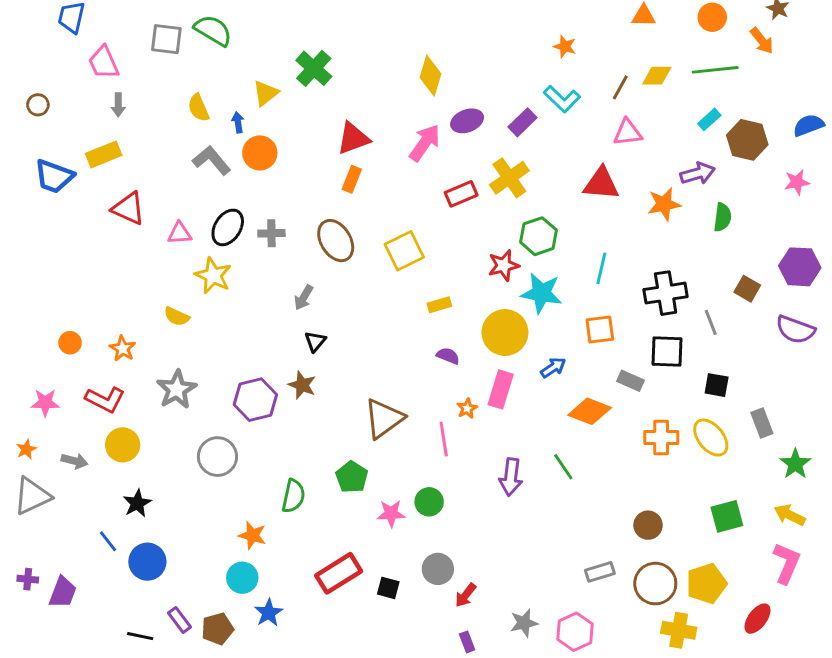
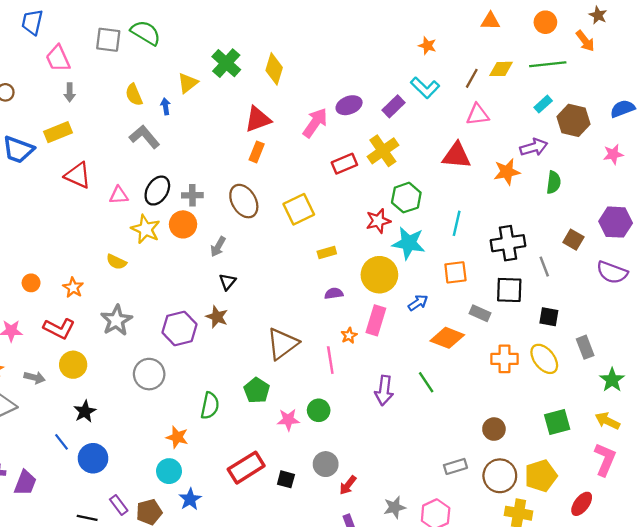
yellow diamond: (431, 76) -> (274, 69), moved
orange circle: (260, 153) -> (183, 224), moved
purple semicircle: (448, 356) -> (334, 293), turned -30

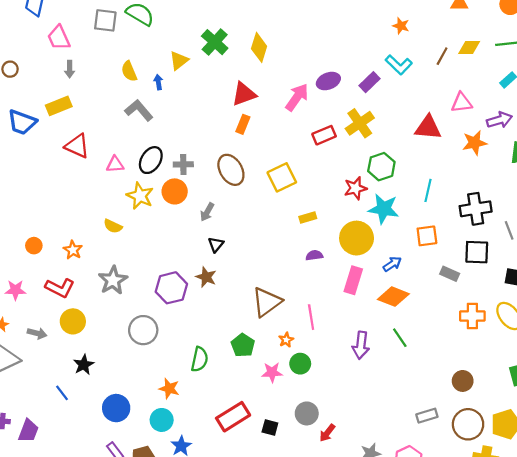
pink triangle: (478, 115) -> (462, 103), moved
orange star: (349, 335) -> (286, 340), moved
orange diamond: (447, 338) -> (393, 297), moved
blue circle: (93, 458) -> (116, 408), moved

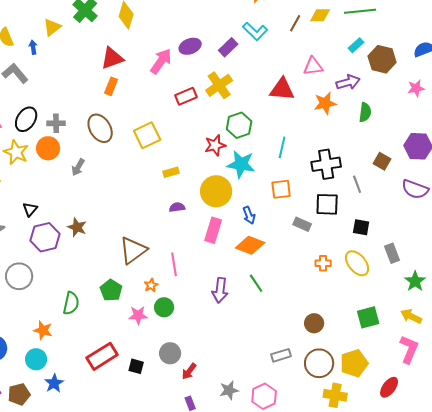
black triangle: (216, 245) -> (30, 209), moved
blue arrow: (392, 264) -> (249, 215), turned 102
orange cross: (472, 316) -> (323, 263), size x0.7

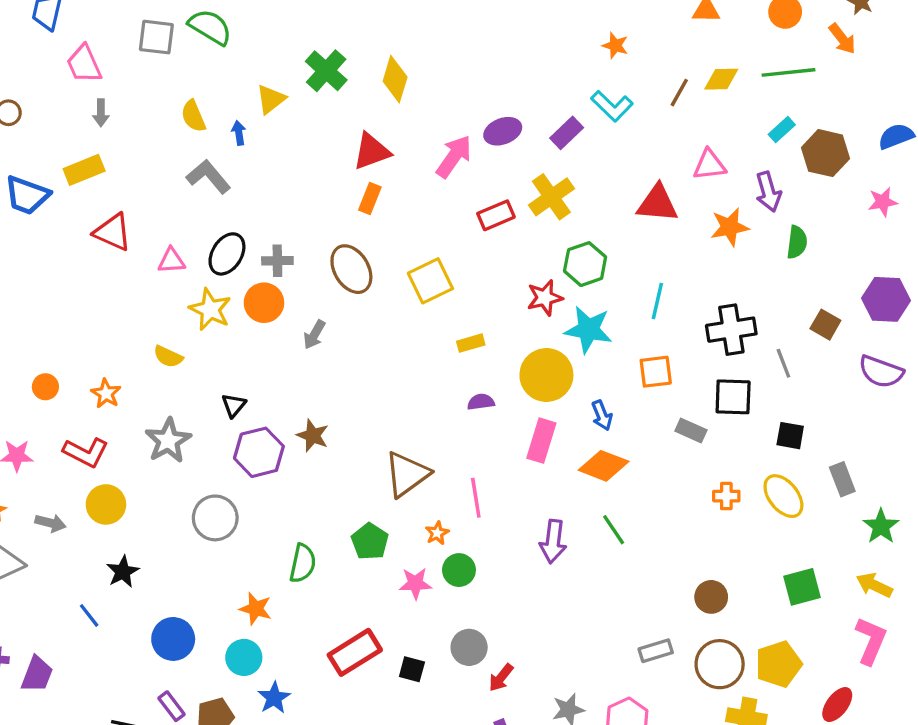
purple arrow: (348, 82) -> (768, 192), turned 90

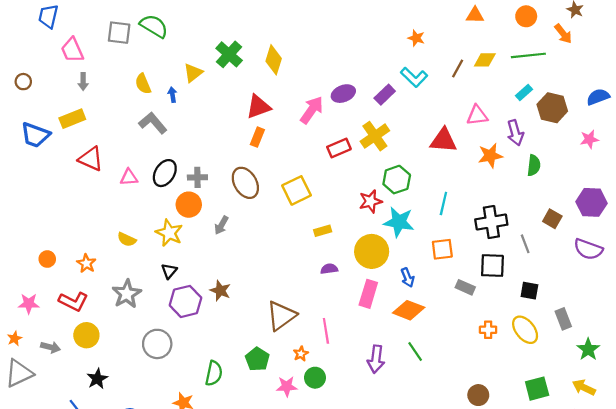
yellow star: (210, 309) -> (169, 233), moved

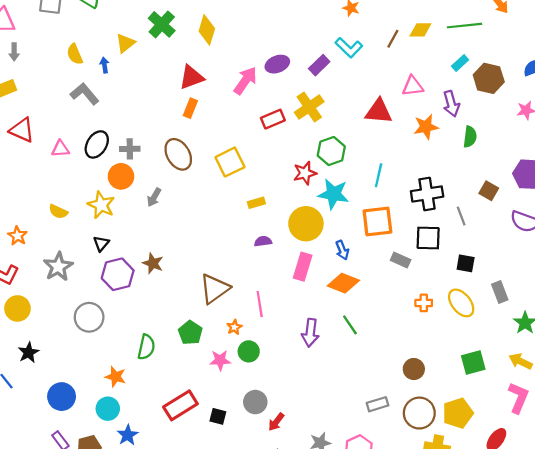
orange square: (442, 249) -> (377, 221), size x1.4

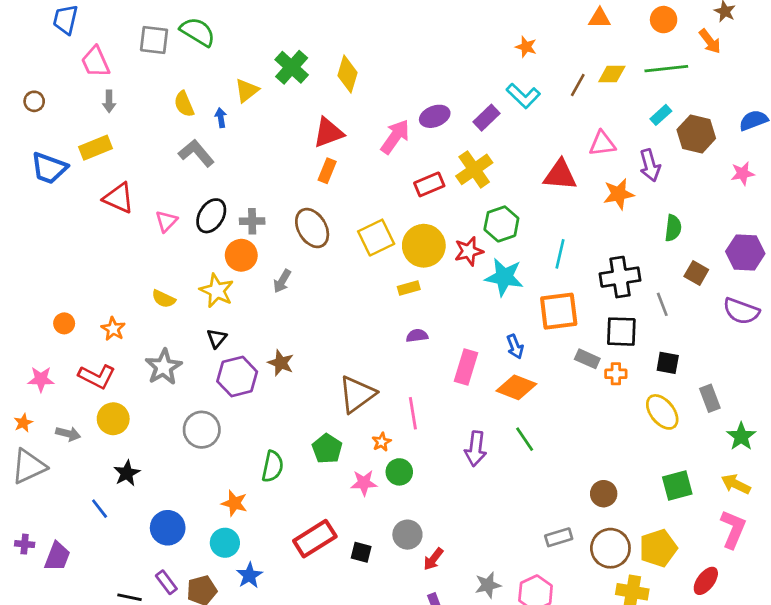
green semicircle: (470, 137) -> (673, 228), moved
pink triangle: (60, 149) -> (166, 221), turned -42
yellow circle: (306, 224) -> (424, 246), moved
orange cross: (424, 303) -> (616, 374), moved

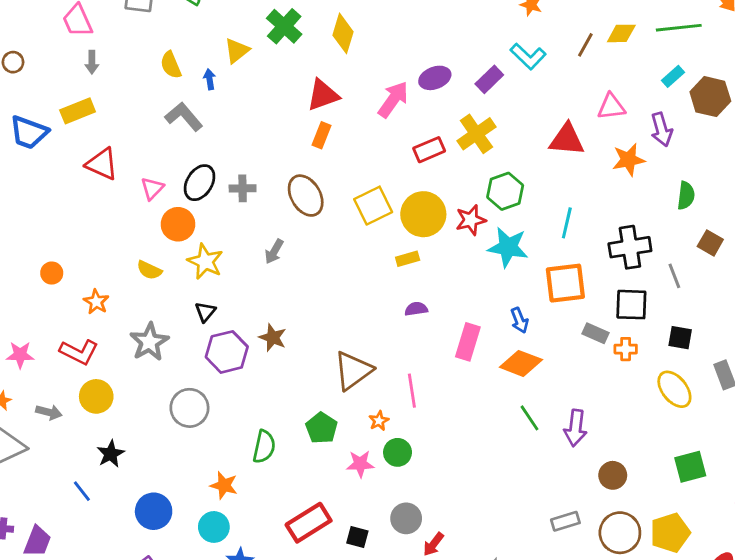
orange circle: (241, 255) -> (178, 224), moved
orange circle: (64, 323) -> (52, 273), moved
purple arrow: (476, 449) -> (575, 428), moved

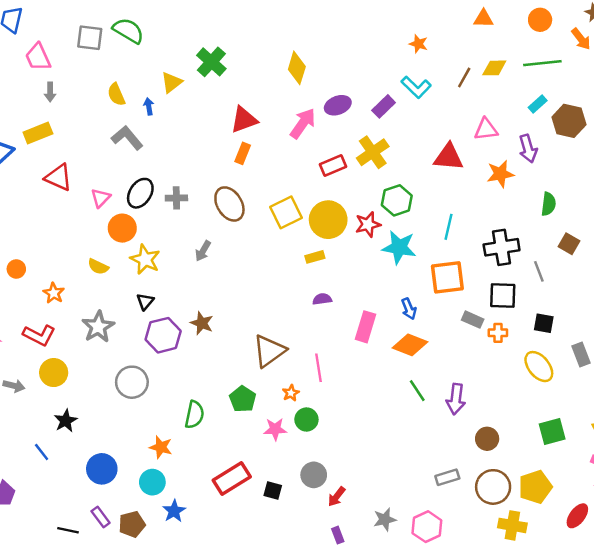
yellow diamond: (343, 33) -> (297, 68), moved

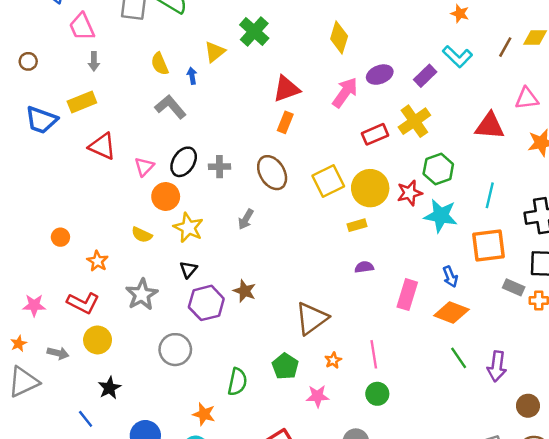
pink line: (319, 368) -> (374, 354), moved
green circle: (306, 419) -> (377, 394), moved

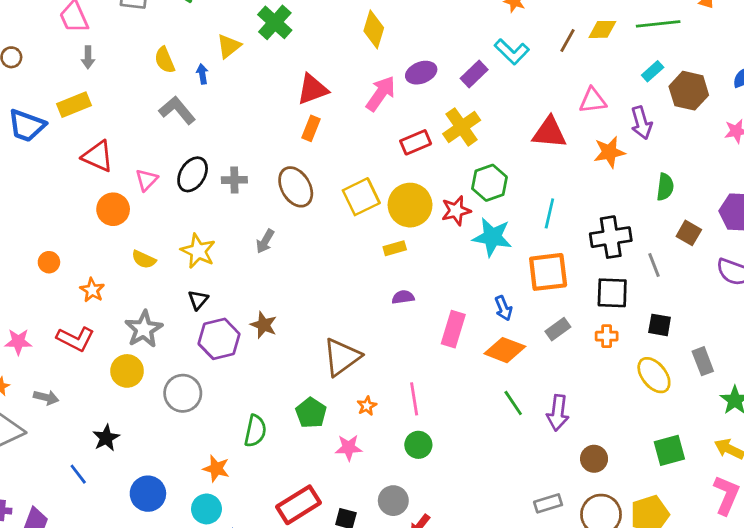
orange circle: (166, 196) -> (113, 209), moved
gray rectangle: (514, 287) -> (558, 329), moved, turned -60
yellow circle: (98, 340) -> (127, 371), moved

